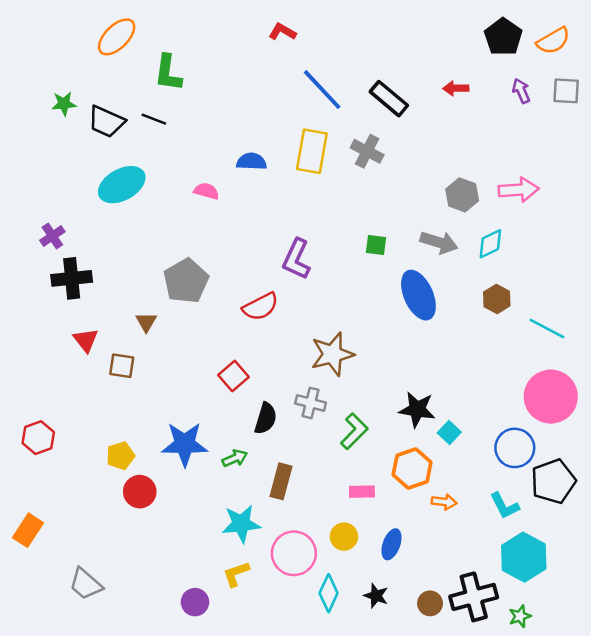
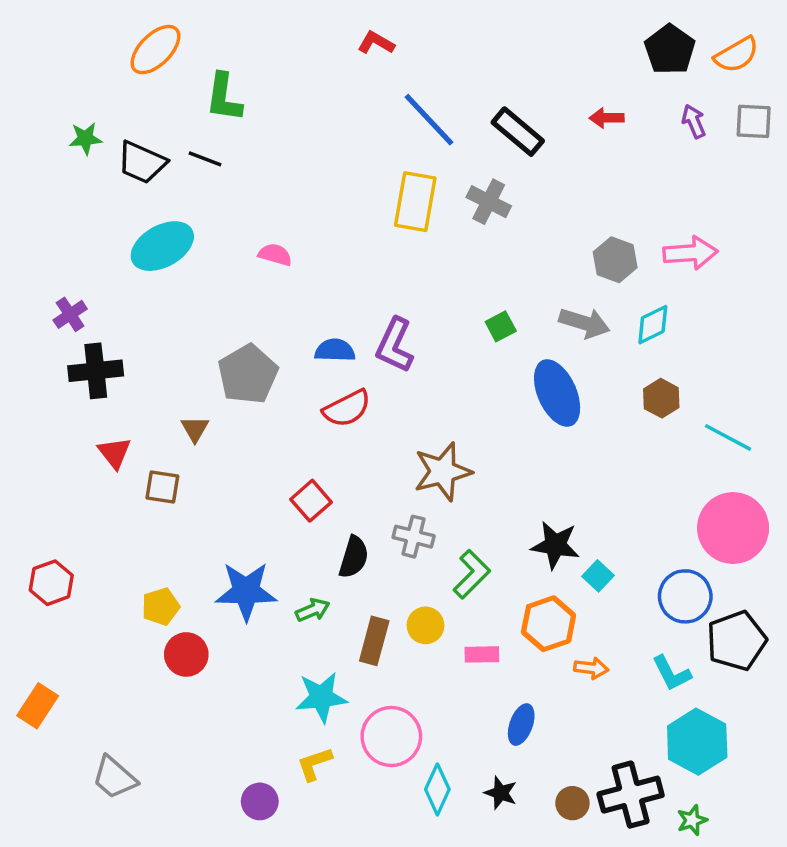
blue semicircle: (251, 162) -> (335, 350), moved
green square: (376, 245) -> (501, 326), turned -35
yellow circle: (344, 537) -> (425, 625), moved

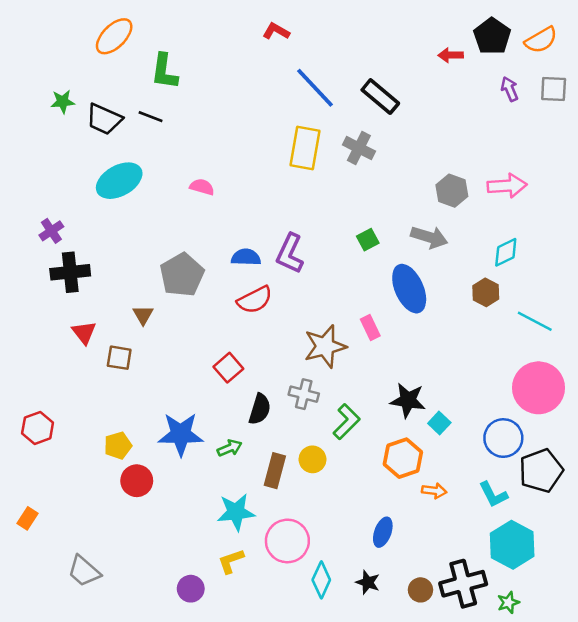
red arrow: (607, 118) -> (451, 55), moved
cyan diamond: (653, 325) -> (506, 252), moved
pink rectangle: (482, 654) -> (370, 328), moved, turned 65
orange rectangle: (38, 706) -> (28, 518), size x0.7

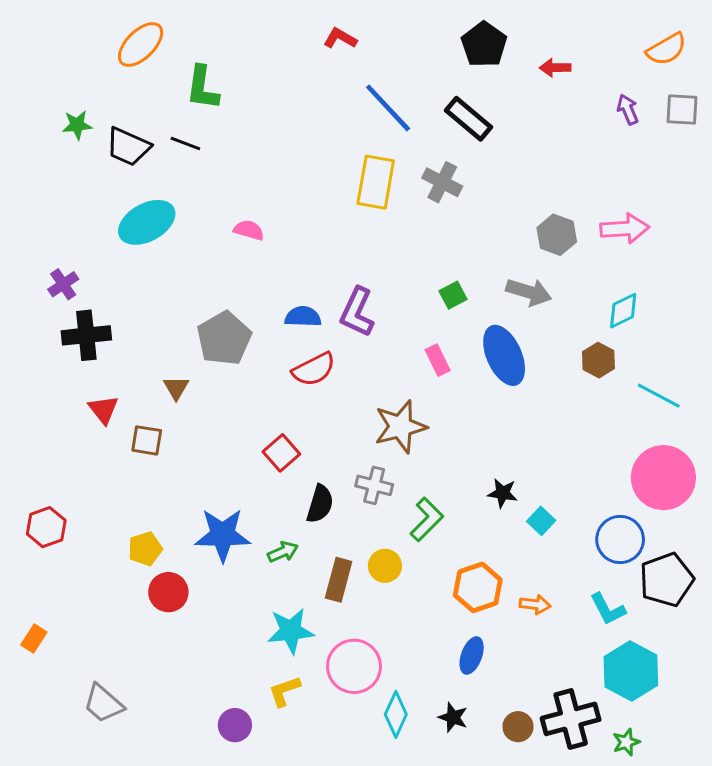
black pentagon: (492, 36) -> (484, 44), moved
pink rectangle: (370, 328) -> (438, 360), moved
black star: (408, 400) -> (503, 493), size x0.7
orange hexagon: (403, 458) -> (478, 587), moved

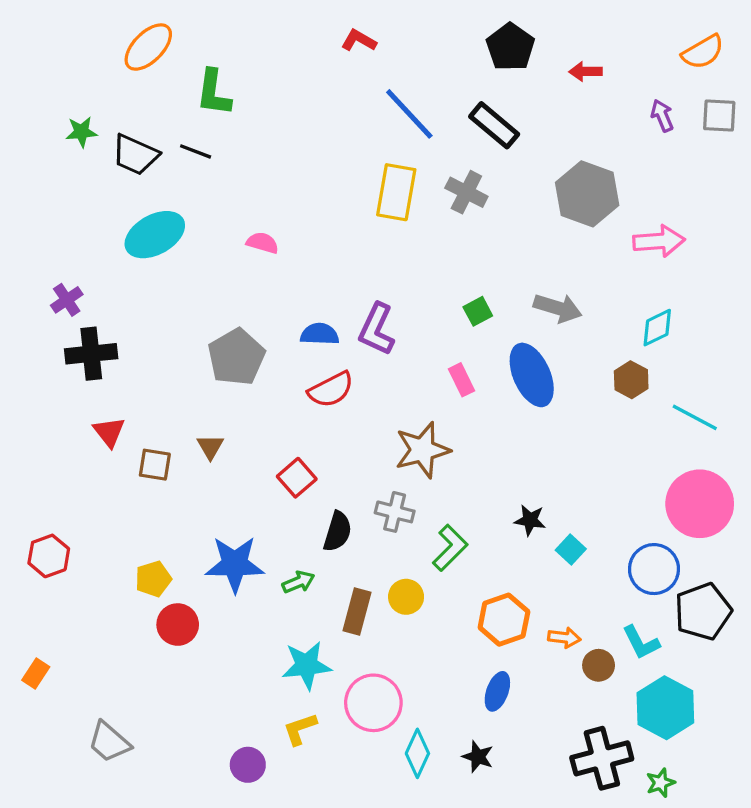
gray hexagon: (557, 235) -> (587, 194), moved, size x1.5
brown triangle: (176, 388) -> (210, 447), moved
brown circle: (518, 727) -> (599, 665), moved

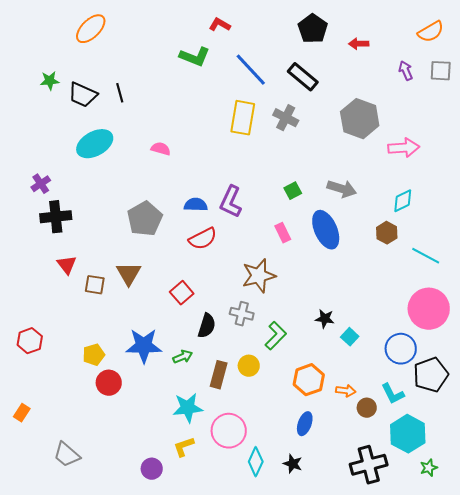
green L-shape: (214, 93) -> (195, 57), moved, turned -76
black line: (196, 151) -> (120, 93), turned 54
brown triangle: (210, 447) -> (129, 274), size x1.5
green star: (661, 783) -> (429, 468), moved

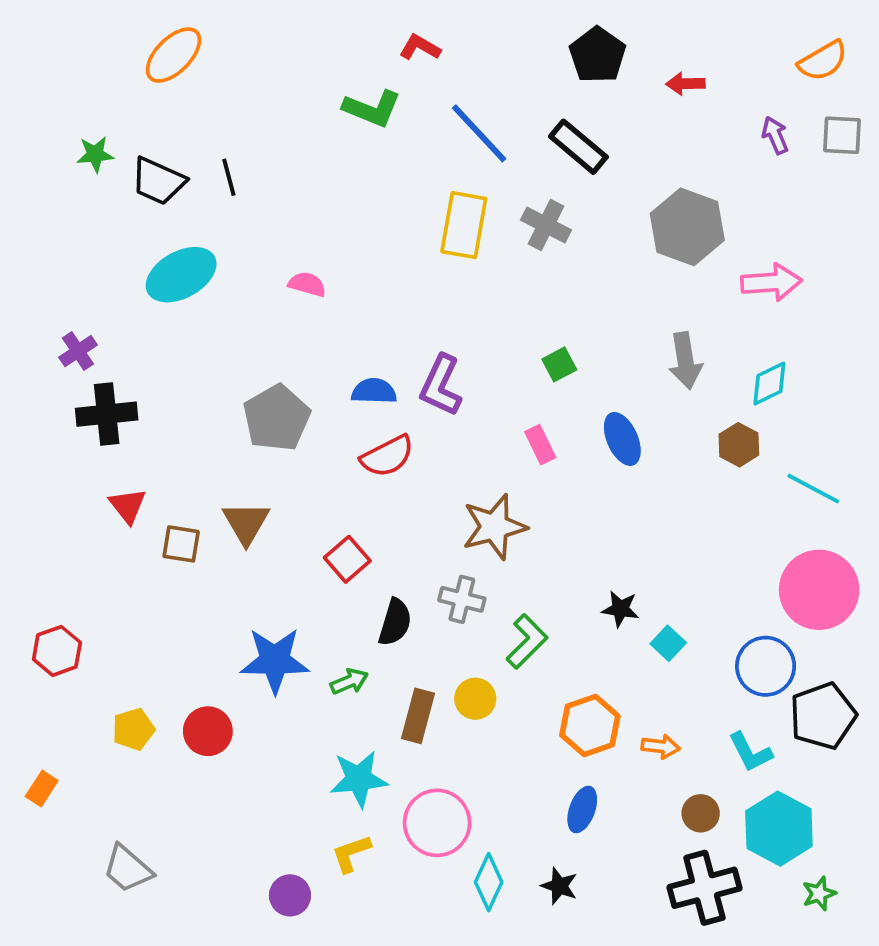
gray arrow: (342, 189) -> (685, 361), moved, turned 64
blue ellipse: (326, 230) -> (622, 439), size x0.7
yellow pentagon: (94, 355) -> (133, 729), moved
brown circle: (367, 408) -> (701, 813), moved

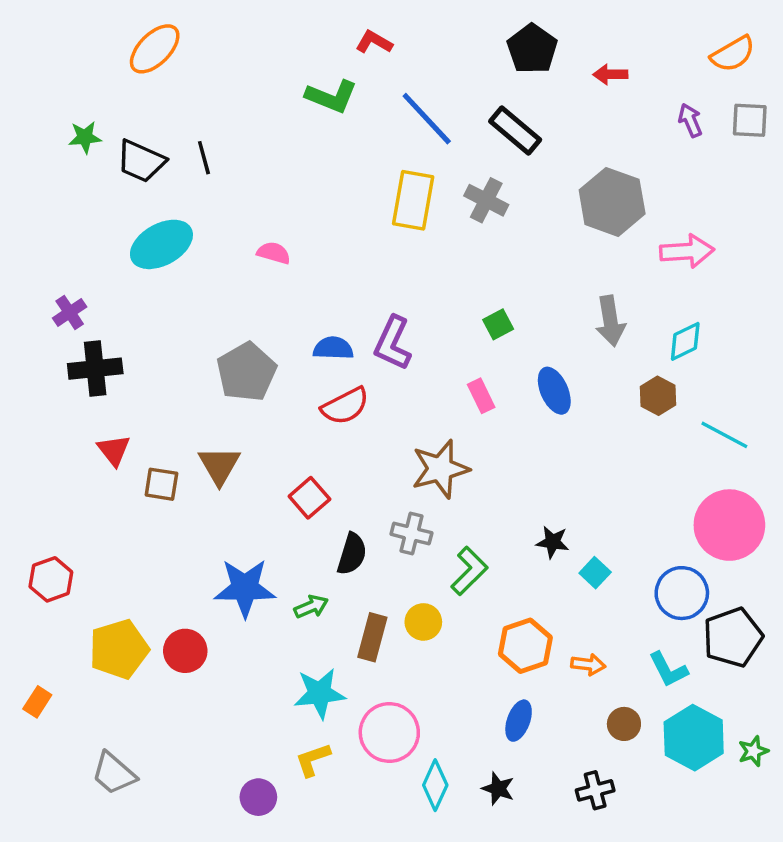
yellow pentagon: (133, 729) -> (119, 649), size x1.6
black cross: (704, 888) -> (595, 790), moved, size x0.6
green star: (819, 894) -> (753, 751), moved

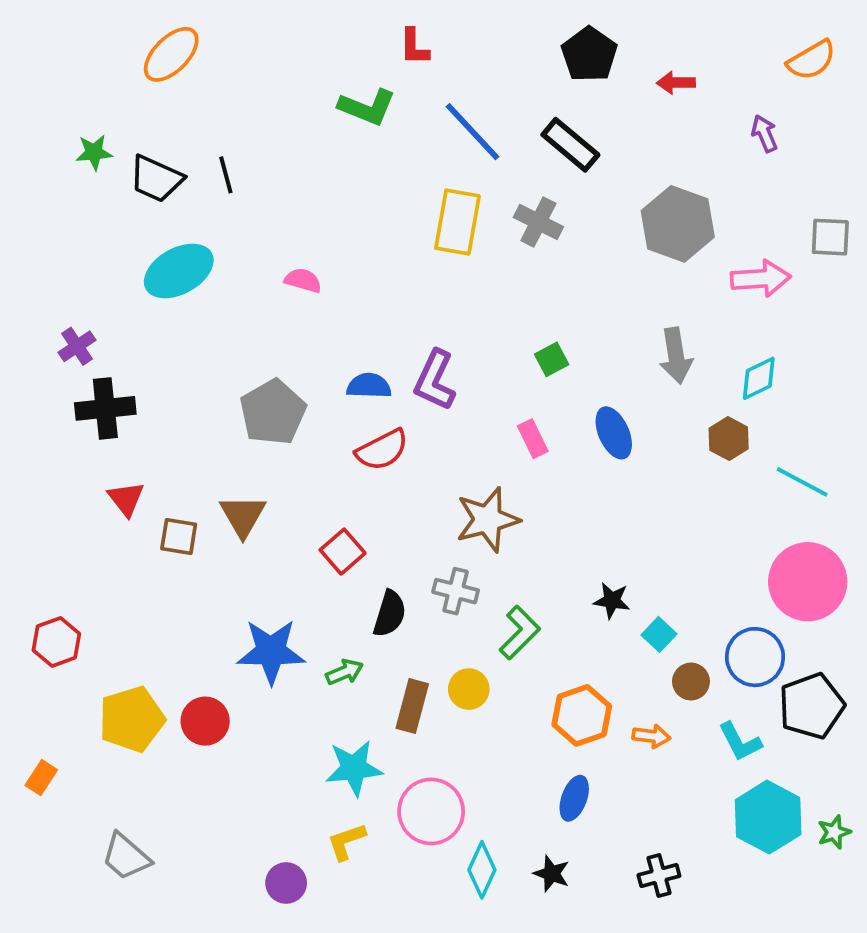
red L-shape: (374, 42) -> (414, 47), turned -120
gray square: (750, 120) -> (830, 237), moved
brown circle: (624, 724) -> (691, 682), moved

